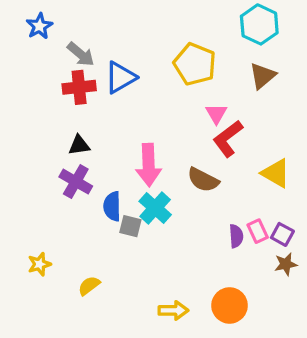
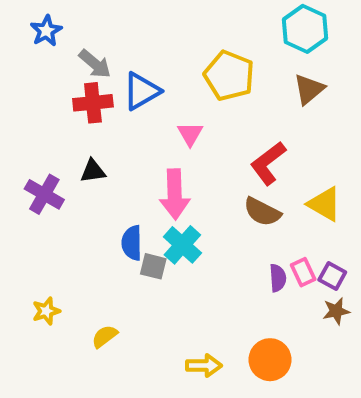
pink triangle: (216, 114) -> (190, 134), moved
brown semicircle: (203, 180) -> (262, 212), moved
purple cross: (76, 182) -> (44, 194), moved

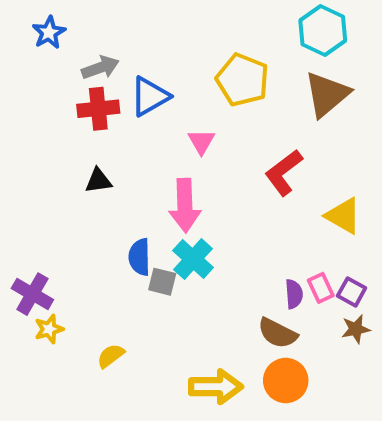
gray arrow: (95, 64) -> (100, 68), turned -60
brown triangle: (309, 89) -> (327, 94), size x1.4
purple cross: (44, 194) -> (32, 294), moved
brown semicircle: (262, 212) -> (277, 333), moved
yellow arrow: (204, 366) -> (216, 387), size x1.4

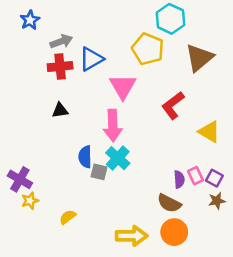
cyan hexagon: (323, 30) -> (170, 19), moved
pink triangle: (201, 142) -> (123, 87), size x1.6

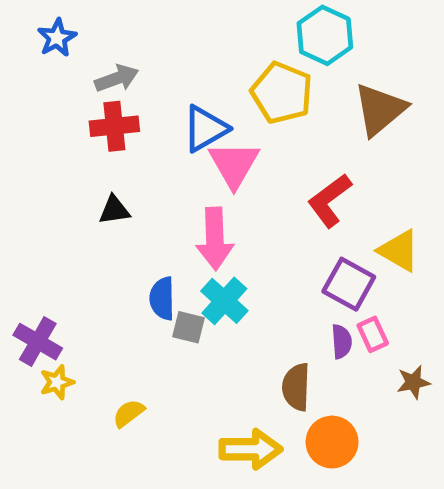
blue triangle: (91, 59) -> (205, 129), moved
purple square: (214, 178) -> (349, 284), moved, size x1.5
brown semicircle: (169, 203) -> (296, 387), moved, turned 65

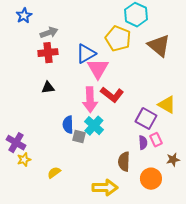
brown triangle: (380, 110) -> (159, 46), turned -40
red L-shape: (330, 200) -> (112, 95), moved, turned -105
orange circle: (332, 442) -> (151, 179), moved

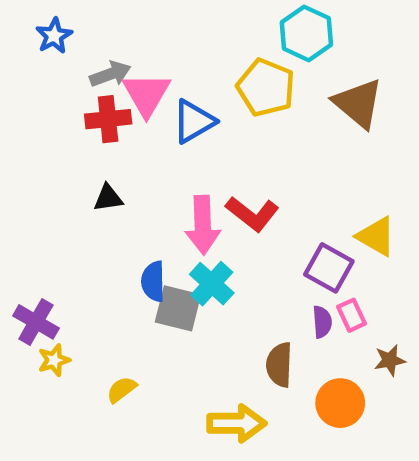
pink triangle: (98, 69) -> (146, 94), moved
gray square: (79, 137) -> (178, 308), size x1.5

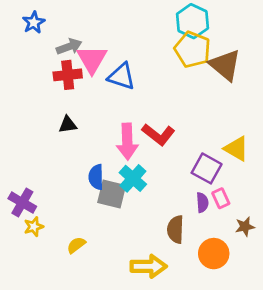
yellow pentagon: (266, 88) -> (192, 49), moved
blue triangle: (194, 121) -> (122, 76), turned 48

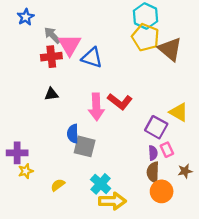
gray arrow: (69, 47) -> (52, 35), turned -114
cyan cross: (133, 178) -> (101, 184), moved
purple cross: (22, 203) -> (17, 153), turned -30
brown semicircle: (175, 229) -> (153, 172), moved

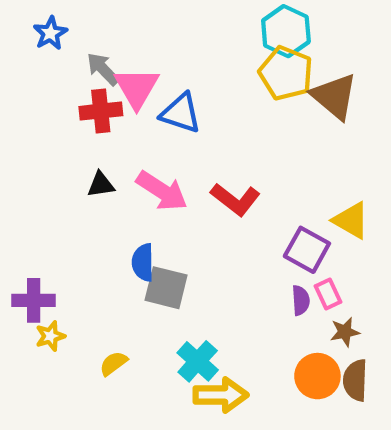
pink arrow: (96, 107) -> (162, 191), moved, turned -55
brown star: (185, 171) -> (345, 332), moved
brown semicircle: (153, 172) -> (355, 380), moved

